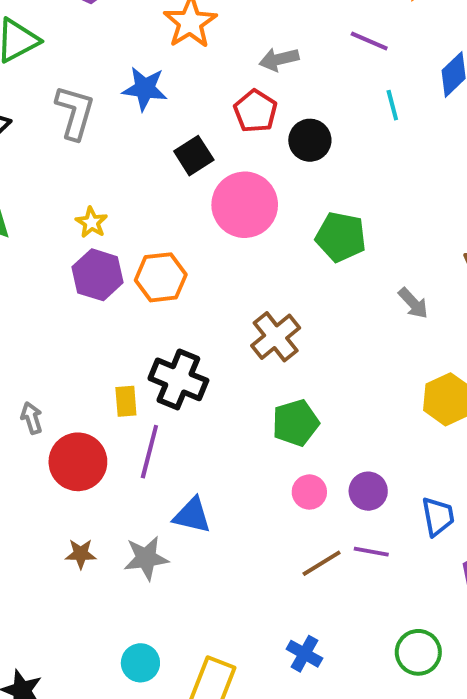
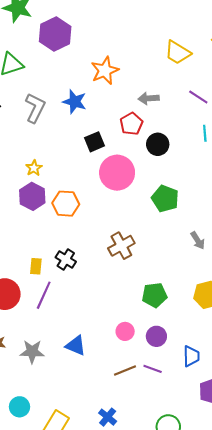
black cross: (178, 379) -> (66, 259), size x0.7
green pentagon: (295, 423) -> (155, 295), moved
blue triangle: (192, 515) -> (76, 346), moved

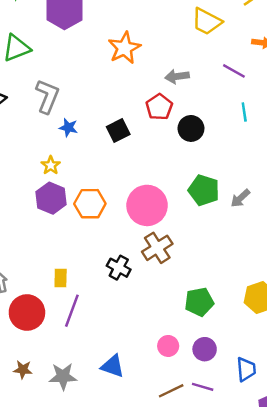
blue star: (75, 102) -> (68, 128), moved, size x0.7
pink circle: (117, 173) -> (147, 205), moved
gray arrow: (198, 240) -> (240, 198), moved, turned 84
black cross: (66, 259) -> (119, 268), moved

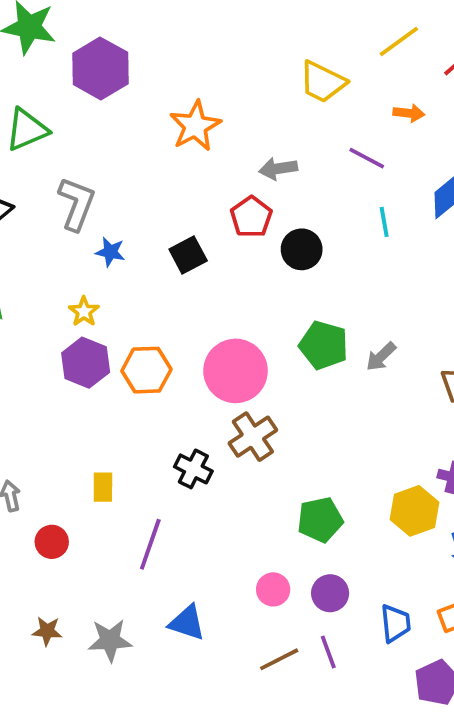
purple line: (72, 311) -> (150, 544), moved
red circle: (27, 312) -> (52, 542), size x0.6
purple line: (203, 387) -> (328, 652), turned 55

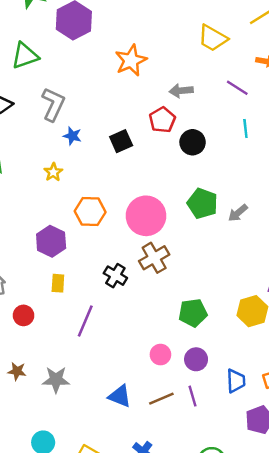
purple hexagon: (86, 363) -> (51, 241), moved
blue triangle: (187, 623) -> (120, 396), moved

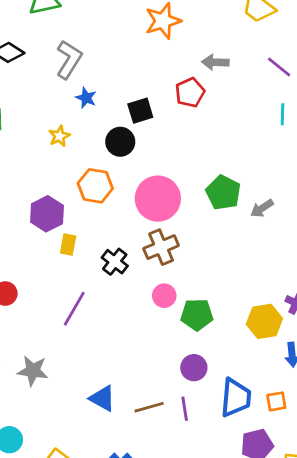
black circle: (193, 142) -> (120, 142), moved
yellow rectangle: (58, 283) -> (68, 245), moved
pink circle: (160, 355) -> (164, 296), moved
blue trapezoid: (236, 381) -> (236, 398), size x1.4

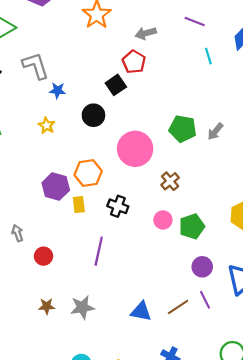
gray L-shape: (69, 59) -> (36, 66), turned -32
black square: (140, 111) -> (116, 85), moved
orange hexagon: (95, 186) -> (88, 173), moved
brown cross: (161, 247) -> (170, 181), moved, size x0.7

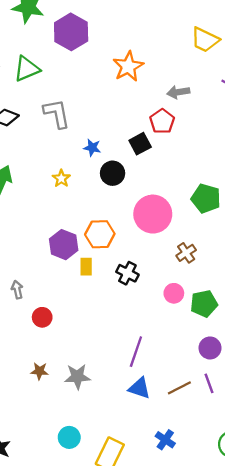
blue star: (57, 90) -> (92, 148), moved
purple line: (99, 251) -> (136, 352), moved

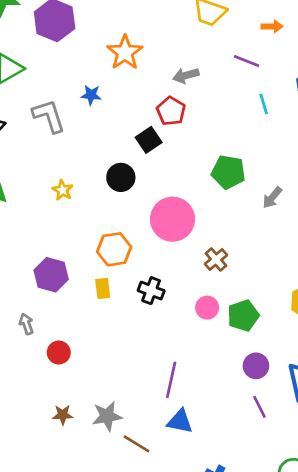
blue star: (92, 148) -> (91, 95), moved
green pentagon: (206, 199) -> (228, 172), moved
purple hexagon: (64, 245) -> (51, 275), moved
brown line: (179, 388) -> (137, 444), moved, turned 65

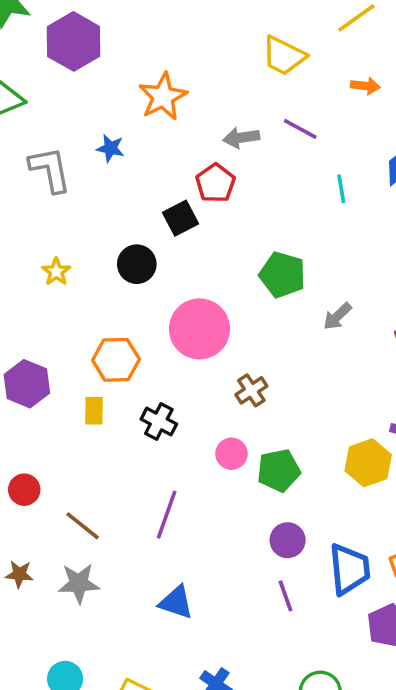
purple line: (246, 61) -> (300, 129), moved
purple line: (171, 380) -> (167, 515), moved
brown line: (137, 444) -> (83, 526), moved

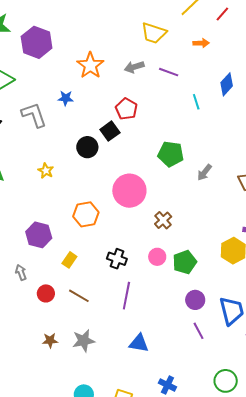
gray arrow: (241, 138) -> (134, 67), moved
black circle: (137, 264) -> (87, 147), moved
yellow rectangle: (94, 411) -> (69, 260), moved, turned 42
black cross: (159, 422) -> (117, 259), moved
brown line: (83, 526) -> (79, 296), moved

